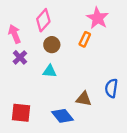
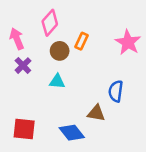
pink star: (98, 18) -> (128, 42), moved
orange rectangle: (85, 39) -> (82, 41), moved
blue semicircle: (111, 88) -> (116, 91), moved

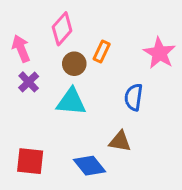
cyan triangle: (57, 81) -> (71, 102), size x1.5
blue semicircle: (116, 91) -> (134, 97), moved

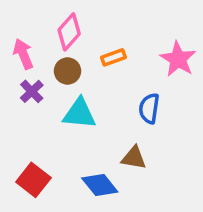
orange rectangle: (102, 52) -> (113, 57), turned 45
brown circle: (74, 64) -> (67, 71), moved
red square: (30, 161) -> (33, 180), turned 32

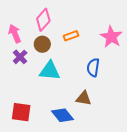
red square: (33, 180) -> (21, 112), turned -30

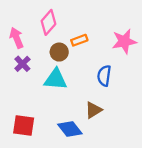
pink star: (111, 37) -> (124, 41), turned 30
brown circle: (42, 44) -> (59, 52), moved
brown triangle: (84, 98) -> (94, 110), turned -42

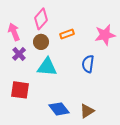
brown circle: (59, 52) -> (41, 42), moved
brown triangle: (94, 110) -> (87, 111), moved
red square: (24, 125) -> (20, 90), moved

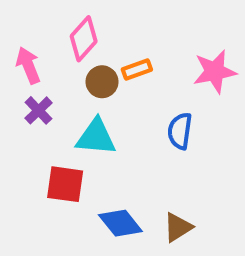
brown circle: (41, 42) -> (102, 82), moved
red square: (20, 90) -> (65, 184), moved

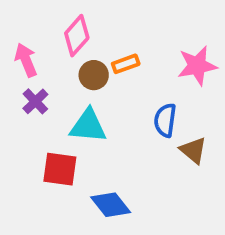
brown triangle: (178, 227) -> (193, 150), moved, turned -48

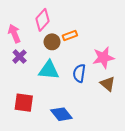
pink star: (197, 66) -> (103, 58), moved
blue semicircle: (165, 120) -> (79, 73), moved
red square: (60, 169) -> (24, 103), moved

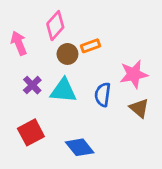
purple cross: (20, 57) -> (32, 85), moved
red square: (24, 103) -> (31, 132), turned -36

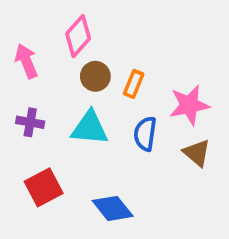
orange rectangle: (90, 46) -> (134, 84), moved, turned -48
purple cross: (32, 85) -> (30, 122), moved, turned -36

